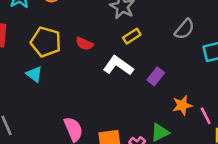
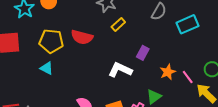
red semicircle: (84, 44) -> (82, 37), size x1.5
white L-shape: (118, 66) -> (120, 70), moved

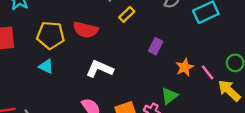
white L-shape: (120, 70) -> (100, 69), moved

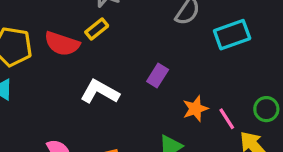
yellow rectangle: (127, 14) -> (97, 29), moved
white L-shape: (100, 69) -> (100, 92), moved

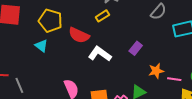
red semicircle: (62, 44) -> (79, 35), moved
pink line: (227, 119) -> (174, 79), turned -56

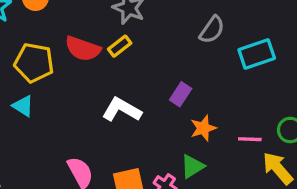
red semicircle: (79, 35) -> (83, 49), moved
orange star: (156, 71) -> (203, 128), moved

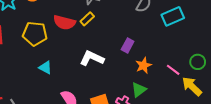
cyan triangle: (23, 106) -> (45, 68), moved
pink line: (250, 139) -> (173, 70), turned 40

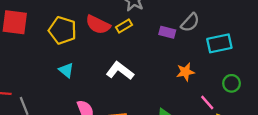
purple rectangle: (128, 46) -> (167, 32), moved, turned 64
green circle: (198, 62) -> (232, 83), moved
orange star: (144, 65) -> (185, 72), moved

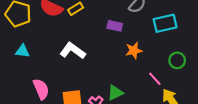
purple rectangle: (167, 32) -> (115, 26), moved
cyan triangle: (66, 70) -> (22, 51), turned -32

